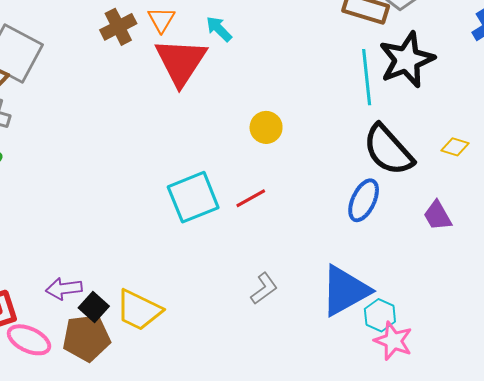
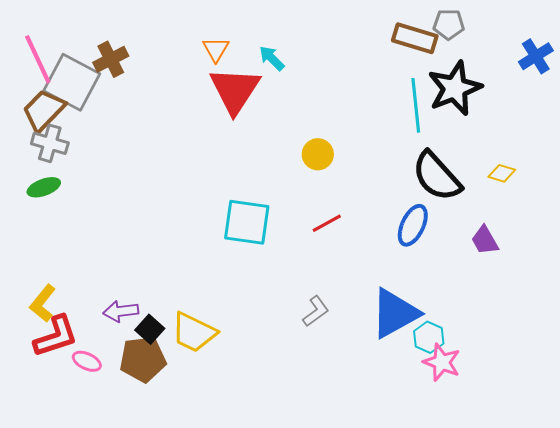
brown cross: (118, 27) -> (111, 59), moved
cyan square: (193, 197) -> (247, 222), turned 30
red line: (251, 198) -> (327, 223), moved
pink ellipse: (29, 340) -> (87, 361), size x0.7

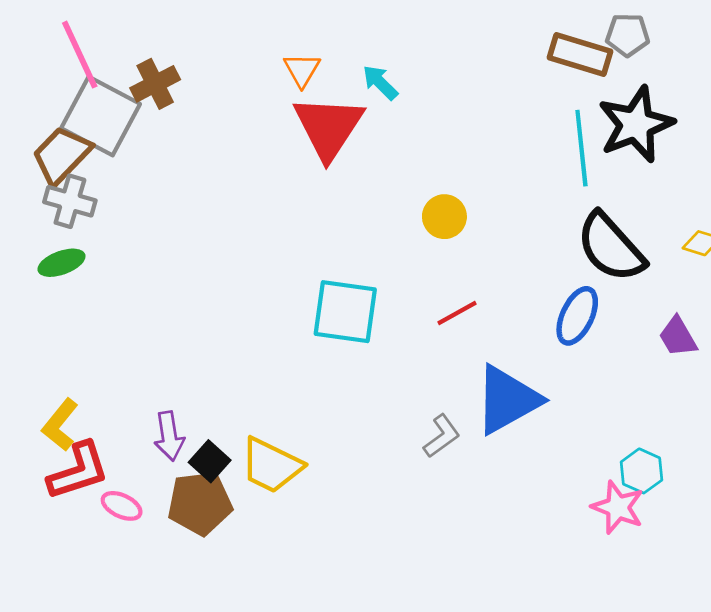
pink line: (38, 59) -> (80, 55), moved
purple arrow: (121, 311) -> (169, 436), turned -92
blue triangle: (395, 313) -> (507, 400), moved
cyan hexagon: (429, 337) -> (642, 471), moved

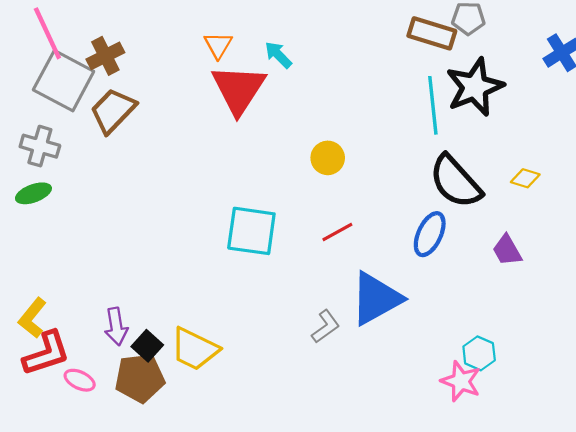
brown trapezoid: (62, 155) -> (113, 111), moved

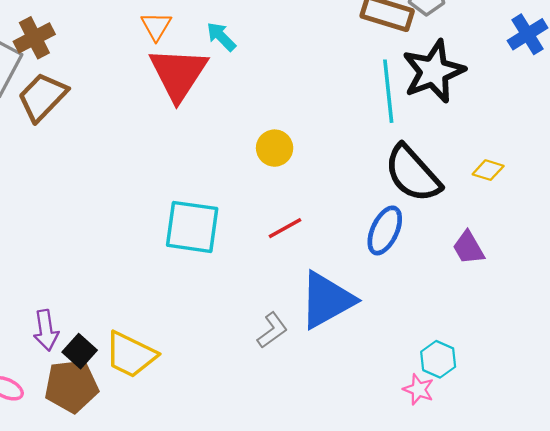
pink star: (461, 381) -> (418, 389), size x0.7

